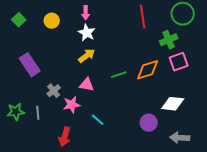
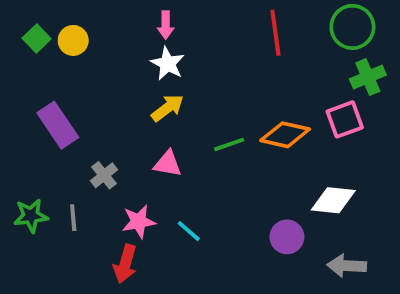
yellow circle: (52, 21) -> (73, 40), moved
green cross: (169, 40) -> (368, 77), moved
orange diamond: (148, 70) -> (285, 135), turned 30
pink star: (72, 105) -> (139, 221), moved

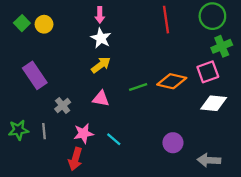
white diamond: (333, 200) -> (214, 103), moved

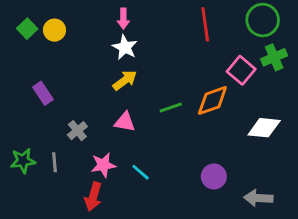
pink square: (208, 72) -> (241, 70), moved, turned -30
purple rectangle: (35, 75) -> (43, 93), size x0.7
orange diamond: (172, 81) -> (212, 100), turned -32

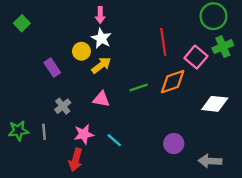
red line: (205, 24) -> (163, 42), moved
yellow circle: (54, 30) -> (81, 51), moved
purple rectangle: (43, 93) -> (52, 68), moved

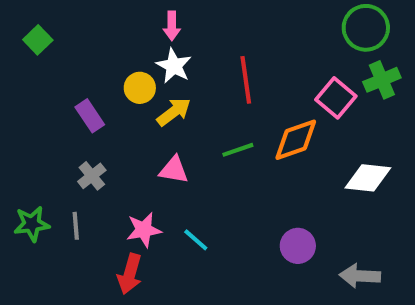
red line: (163, 42) -> (246, 80), moved
gray cross: (63, 106) -> (92, 176), moved

